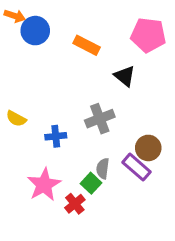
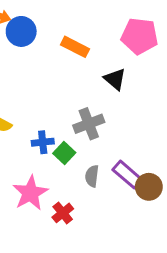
brown circle: (148, 148) -> (149, 187), moved
green square: (91, 183) -> (64, 153), moved

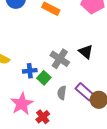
black triangle: (115, 79) -> (86, 52), moved
gray cross: (89, 124) -> (60, 59), turned -36

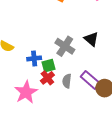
green square: (44, 78) -> (48, 66), turned 32
red cross: (43, 117) -> (47, 78), moved

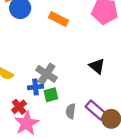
gray cross: (65, 46) -> (46, 74), moved
red cross: (47, 78) -> (19, 107), moved

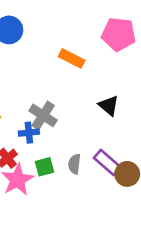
orange rectangle: (59, 19) -> (72, 58), moved
green square: (51, 95) -> (45, 167), moved

